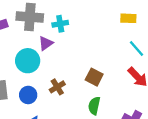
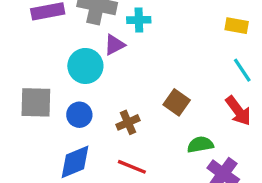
brown cross: (57, 87) -> (128, 122), moved
green semicircle: (94, 106) -> (200, 145), moved, turned 60

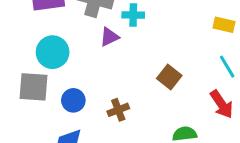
cyan circle: (85, 66) -> (53, 52), moved
brown square: (177, 102) -> (169, 77), moved

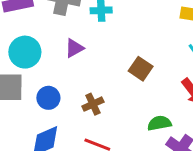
purple triangle: (109, 37) -> (74, 48), moved

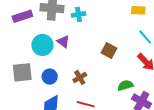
purple triangle: (74, 48) -> (63, 42), turned -48
cyan circle: (25, 52) -> (42, 45), moved

